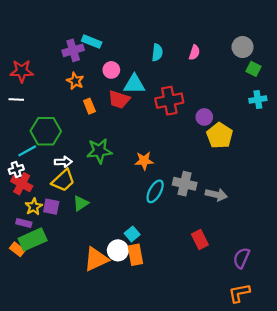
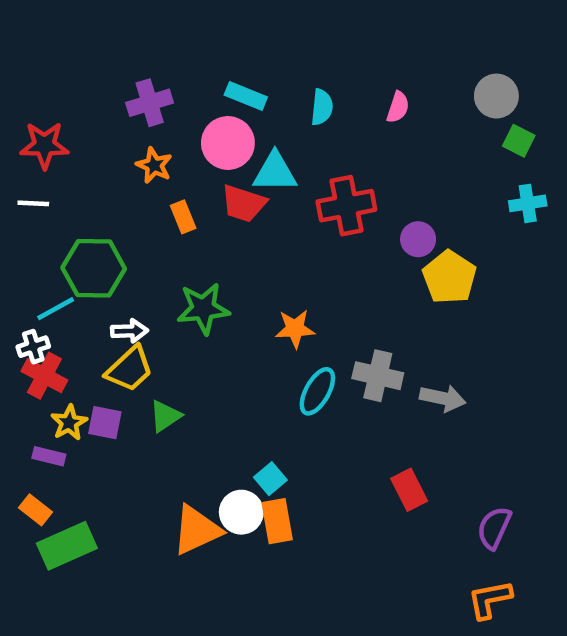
cyan rectangle: (92, 42) -> (246, 96), moved
pink circle: (111, 70) -> (228, 143), size x1.5
green rectangle: (33, 239) -> (67, 546), moved

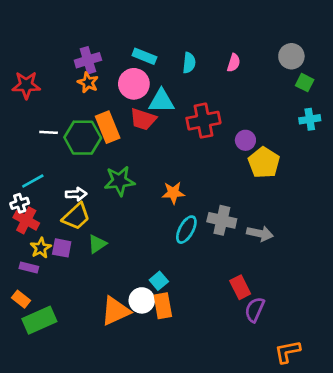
orange star: (154, 165) -> (88, 83), moved
white line: (33, 203) -> (49, 132), moved
orange rectangle: (183, 217) -> (108, 127), size x1.6
green hexagon: (94, 268) -> (83, 138), moved
purple semicircle: (494, 528) -> (255, 310), moved

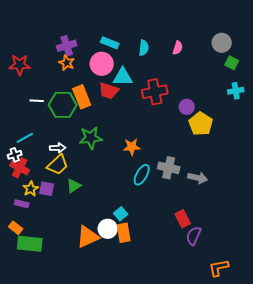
green rectangle: (39, 320) -> (30, 244), turned 30

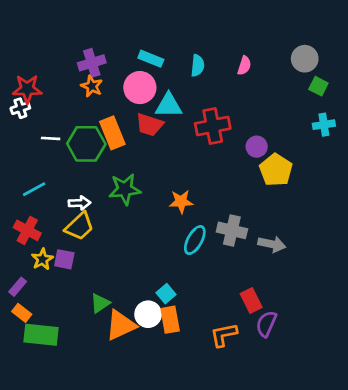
white cross: (15, 155) -> (20, 108), moved
green triangle: (74, 186) -> (100, 303), moved
purple rectangle: (22, 204) -> (18, 287), moved, turned -64
orange L-shape: (219, 268) -> (224, 335), moved

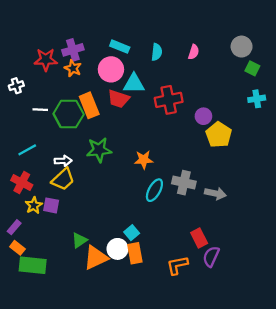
red star: (27, 89) -> (46, 60), moved

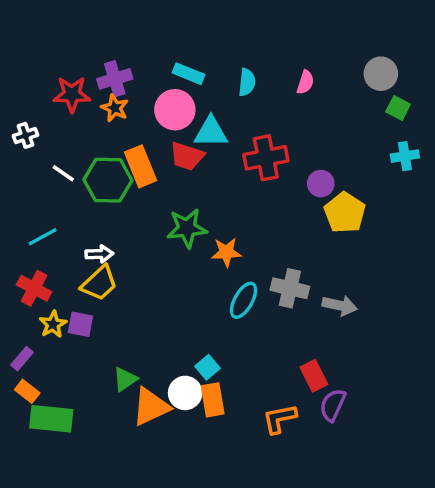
white line: (40, 110) -> (63, 173), turned 32
green star: (99, 150) -> (187, 228), moved

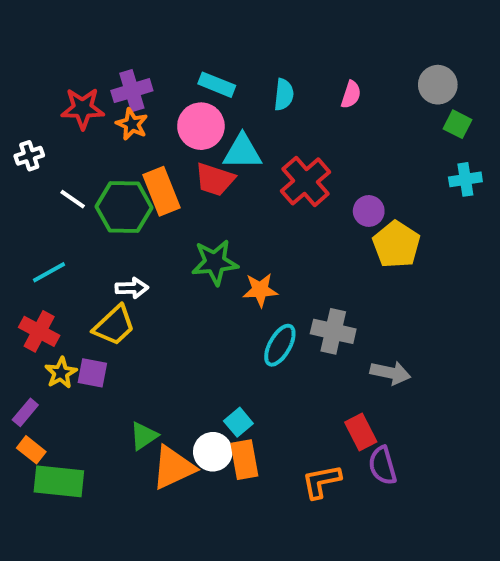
red cross: (266, 158) -> (306, 181), turned -30
white arrow: (99, 254) -> (132, 288), moved
gray arrow: (340, 305) -> (390, 373), moved
purple semicircle: (333, 405) -> (383, 466), turned -40

